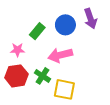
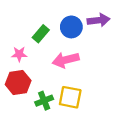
purple arrow: (90, 19) -> (99, 20), turned -78
green cross: (42, 76) -> (44, 101), moved, turned 35

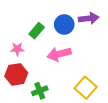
yellow square: (70, 97) -> (86, 88), moved, turned 30

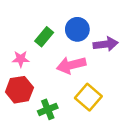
purple arrow: (89, 18) -> (106, 44), moved
yellow square: (86, 88) -> (88, 97), moved

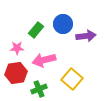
pink arrow: (71, 65) -> (44, 60), moved

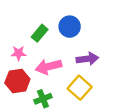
purple arrow: (86, 36) -> (87, 59), moved

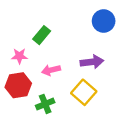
blue circle: (70, 27) -> (104, 21), moved
pink arrow: (49, 67) -> (51, 70), size x0.7

